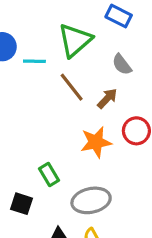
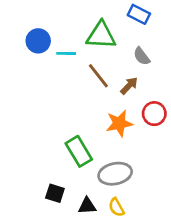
green triangle: (75, 40) -> (101, 35), turned 44
green rectangle: (49, 175) -> (79, 151), size x1.5
black square: (22, 204) -> (55, 193), moved

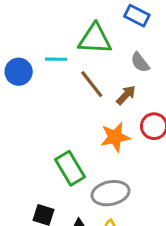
blue circle: (38, 41) -> (19, 72), moved

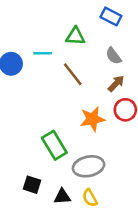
green triangle: (95, 39) -> (75, 36), size x0.7
brown arrow: (126, 95) -> (116, 83), moved

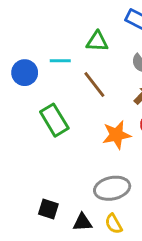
green rectangle: (54, 145) -> (54, 120), moved

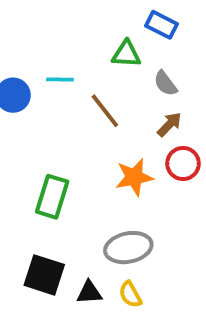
green triangle: (97, 42) -> (126, 54), moved
green rectangle: (54, 120) -> (52, 197), moved, turned 48
black square: (48, 209) -> (44, 275), size x1.5

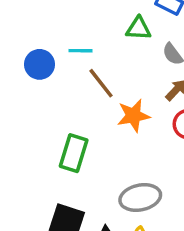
brown line: (105, 111) -> (101, 83), moved
orange star: (134, 177) -> (133, 116), moved

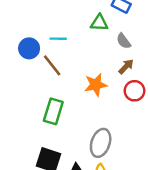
brown line: (101, 83) -> (52, 65), moved
gray ellipse: (140, 198) -> (101, 143), turned -60

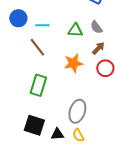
green triangle: (99, 23) -> (75, 30), moved
blue circle: (29, 48) -> (18, 18), moved

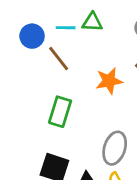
blue circle: (18, 18) -> (32, 36), moved
green triangle: (75, 30) -> (92, 22), moved

